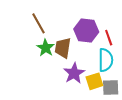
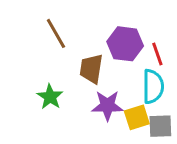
green star: (46, 48) -> (50, 97), moved
purple star: (74, 73) -> (107, 106), turned 30

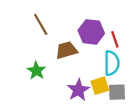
brown trapezoid: (91, 69) -> (66, 50), turned 65
purple star: (107, 106) -> (78, 90), moved, turned -30

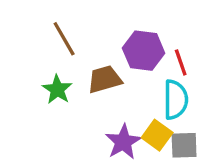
green star: (36, 71) -> (57, 89), moved
yellow square: (100, 86) -> (157, 135), turned -36

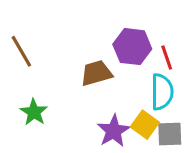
brown line: (64, 39) -> (21, 51), moved
green star: (57, 89) -> (34, 112), moved

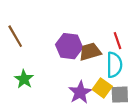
purple hexagon: (132, 47) -> (69, 46), moved
brown trapezoid: (96, 73) -> (90, 52), moved

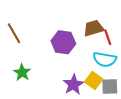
brown trapezoid: (90, 52) -> (94, 28), moved
cyan semicircle: (114, 65) -> (105, 59), turned 100

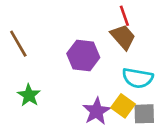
brown trapezoid: (94, 28) -> (123, 37), turned 65
red line: (108, 37) -> (124, 16), moved

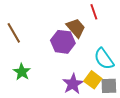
brown trapezoid: (123, 37) -> (76, 28), moved
cyan semicircle: (138, 78) -> (104, 59), turned 45

